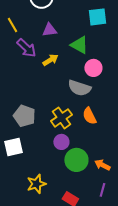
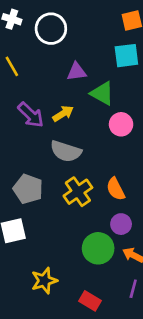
purple triangle: (49, 30) -> (77, 72), moved
purple arrow: (26, 48) -> (31, 115), moved
gray semicircle: (79, 88) -> (66, 151), moved
purple circle: (61, 142) -> (121, 224), moved

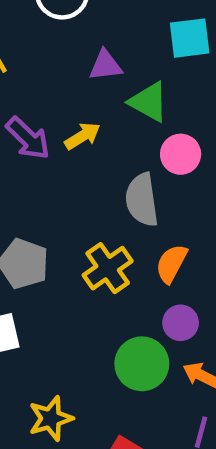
gray semicircle: (66, 151) -> (142, 200), moved, turned 64
orange semicircle: (116, 189) -> (171, 264), turned 55

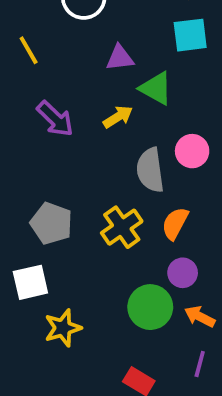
yellow arrow: (83, 136) -> (118, 117), moved
pink circle: (181, 154) -> (192, 151), moved
yellow star: (51, 418) -> (63, 328), moved

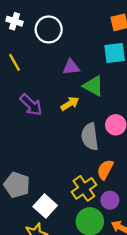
gray pentagon: (51, 223) -> (17, 185), moved
yellow cross: (122, 227) -> (84, 188), moved
white square: (30, 282) -> (45, 206), moved, turned -35

